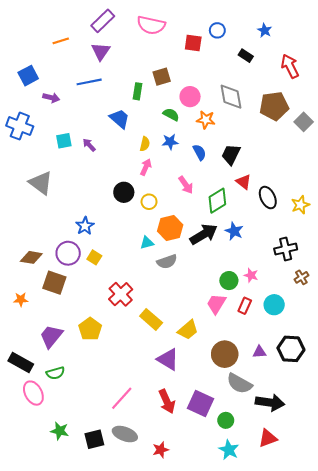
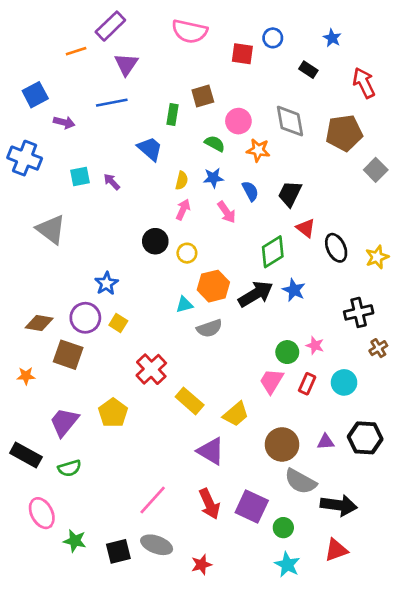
purple rectangle: (103, 21) -> (110, 26), moved
gray square: (304, 122) -> (376, 170), moved
pink arrow: (186, 185) -> (227, 212), moved
pink ellipse: (33, 393) -> (42, 513), moved

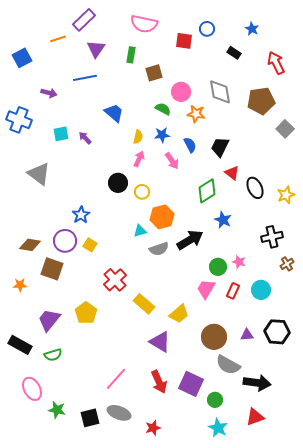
blue square: (35, 95) -> (22, 58), moved
green rectangle: (172, 114) -> (131, 55), moved
black arrow: (256, 294) -> (190, 240), moved

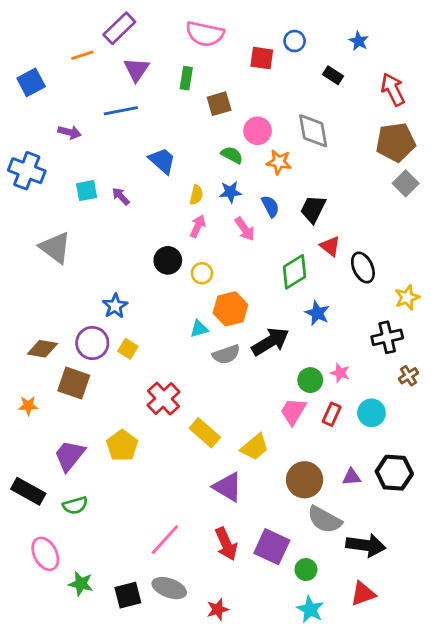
brown pentagon: (261, 101) -> (396, 142), moved
yellow star: (286, 195) -> (407, 297), moved

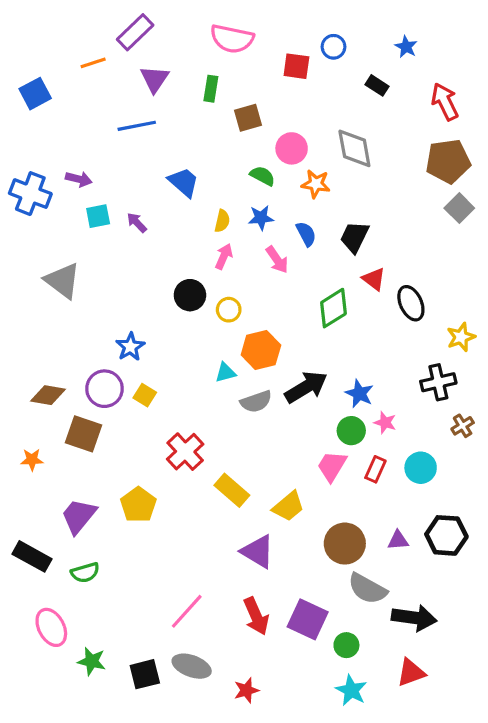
purple arrow: (69, 132) -> (79, 179), moved
blue star: (317, 313) -> (359, 394), moved

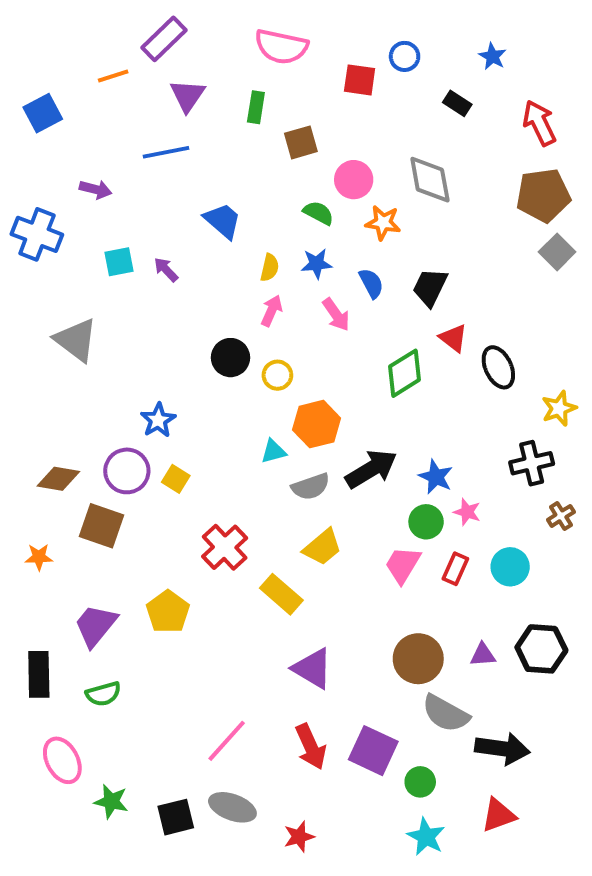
purple arrow: (79, 179) -> (96, 189), moved
yellow trapezoid: (288, 506) -> (322, 547), moved
black rectangle: (32, 556) -> (39, 674), turned 60

